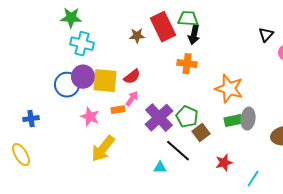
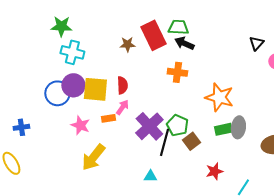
black arrow: (194, 35) -> (184, 43), turned 102
red semicircle: (132, 77) -> (122, 85), turned -54
black line: (178, 151) -> (164, 142), moved, turned 64

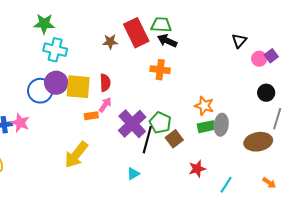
orange star: (219, 97) -> (204, 106), moved, size x0.7
pink star: (80, 125) -> (20, 123), moved
cyan triangle: (150, 176) -> (133, 174), turned -32

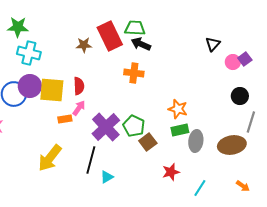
gray ellipse: (221, 125) -> (196, 141), moved
black line: (147, 140) -> (91, 160), moved

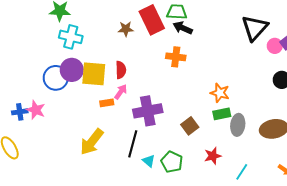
black triangle: (213, 44) -> (255, 28), size x1.8
green pentagon: (134, 126) -> (172, 162), moved
purple cross: (106, 127) -> (148, 111), turned 32
cyan triangle: (107, 177) -> (149, 161), turned -48

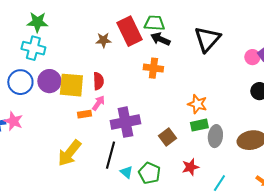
black triangle: (255, 28) -> (207, 39), moved
cyan cross: (71, 37) -> (33, 48), moved
blue circle: (56, 78) -> (20, 82), moved

